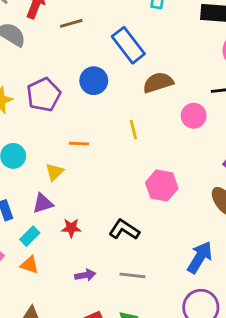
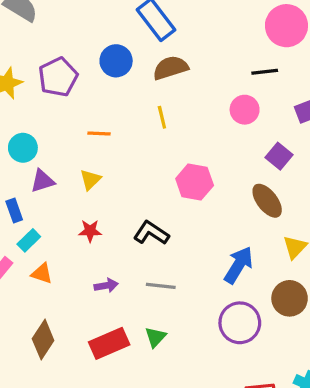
brown semicircle: (158, 83) -> (171, 68), moved
pink circle: (194, 116) -> (245, 110), moved
yellow triangle: (55, 172) -> (90, 180), moved
purple triangle: (43, 203) -> (42, 181), moved
cyan rectangle: (30, 236) -> (29, 240), moved

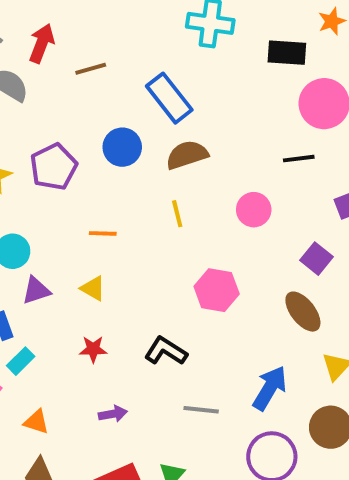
pink circle: (245, 110) -> (254, 210), moved
yellow triangle: (90, 180) -> (93, 288), turned -45
orange triangle: (42, 273) -> (36, 422), moved
gray line: (161, 286) -> (201, 410), moved

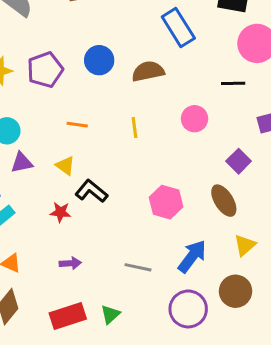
blue rectangle: (169, 98) -> (178, 28), moved
yellow line: (177, 214) -> (134, 128), moved
pink hexagon: (217, 290) -> (166, 202), moved
black L-shape: (166, 351) -> (91, 191), moved

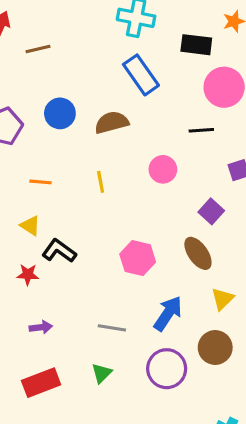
green triangle: (110, 314) -> (102, 373), moved

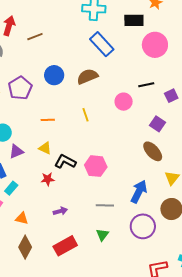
black line: (201, 130) -> (146, 85), moved
pink hexagon: (138, 258) -> (96, 166), moved

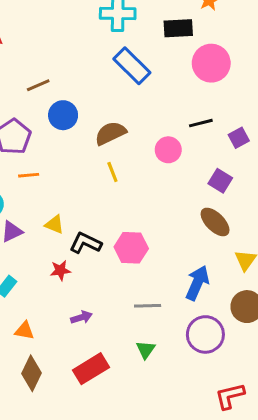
brown line: (35, 37) -> (38, 85), moved
brown semicircle: (87, 76) -> (110, 133), moved
orange line: (48, 120) -> (29, 175), moved

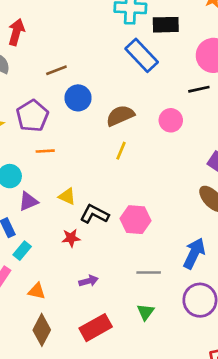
black rectangle: (178, 28) -> (166, 25), moved
black line: (201, 123) -> (199, 89), moved
pink circle: (168, 150) -> (171, 120), moved
yellow line: (112, 172) -> (121, 151), turned 42

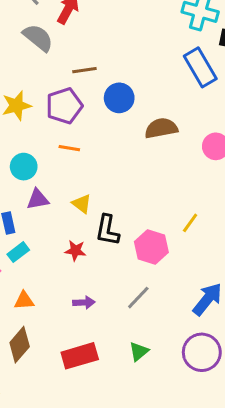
brown line: (56, 70) -> (84, 70), moved
yellow line: (121, 151) -> (190, 223), moved
black L-shape: (94, 214) -> (107, 230), turned -120
gray line: (149, 273) -> (138, 298), moved, turned -60
orange triangle: (37, 291) -> (24, 301), turned -30

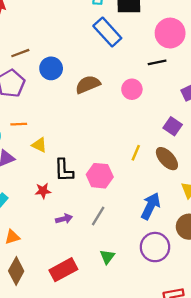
orange line: (69, 148) -> (19, 124), moved
yellow triangle: (82, 204) -> (39, 145), moved
yellow line: (190, 223) -> (136, 153), moved
purple arrow: (84, 302) -> (64, 219), moved

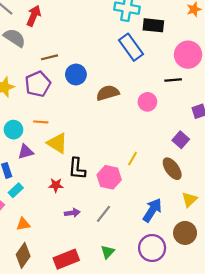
yellow triangle: (39, 145) -> (57, 143), size x1.5
yellow line: (136, 153) -> (132, 159), moved

